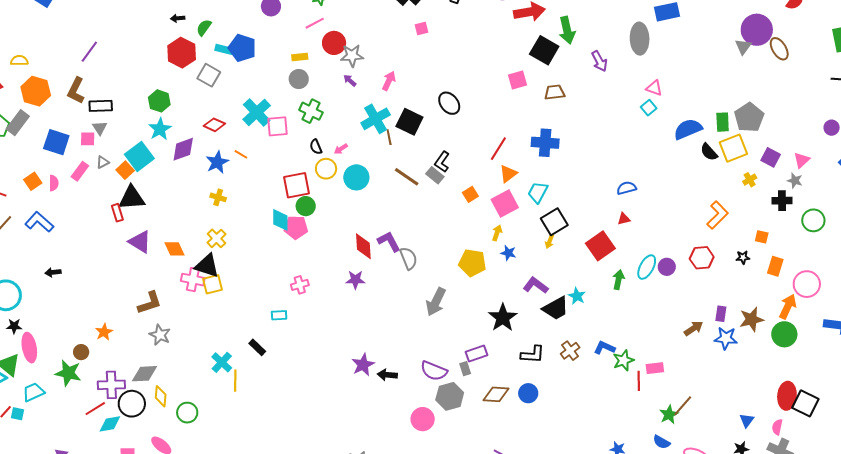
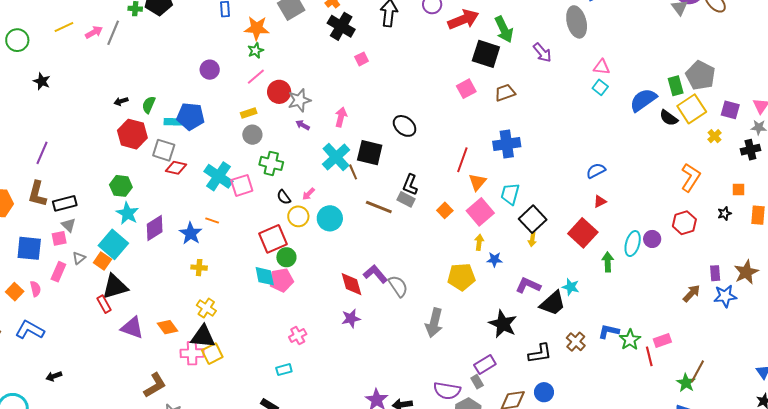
red diamond: (214, 125) -> (176, 168), moved

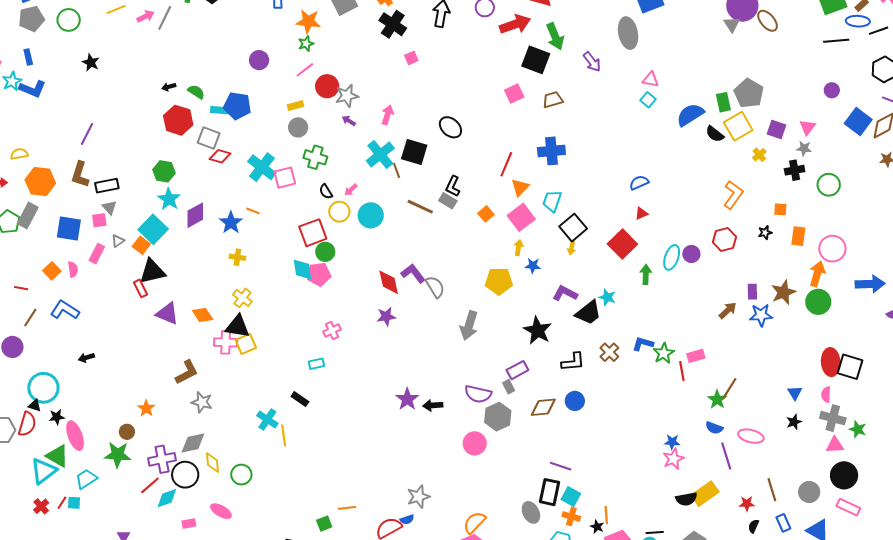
green semicircle: (149, 105) -> (196, 92), turned 96

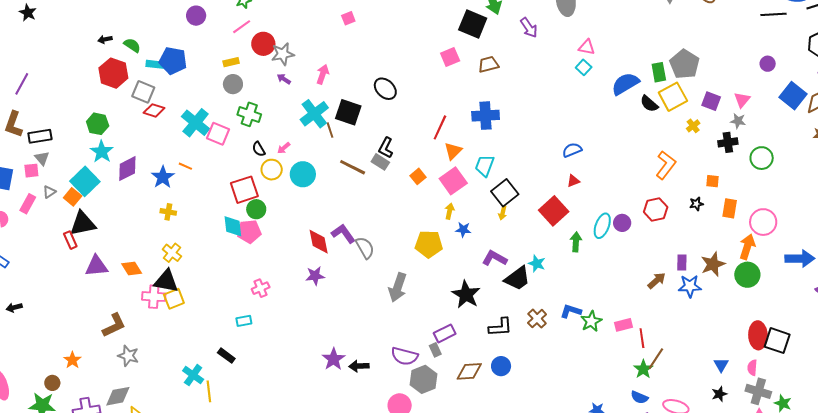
pink square: (285, 178) -> (218, 134), turned 35
purple triangle: (167, 314) -> (96, 266), turned -30
red line: (682, 371) -> (642, 338), moved

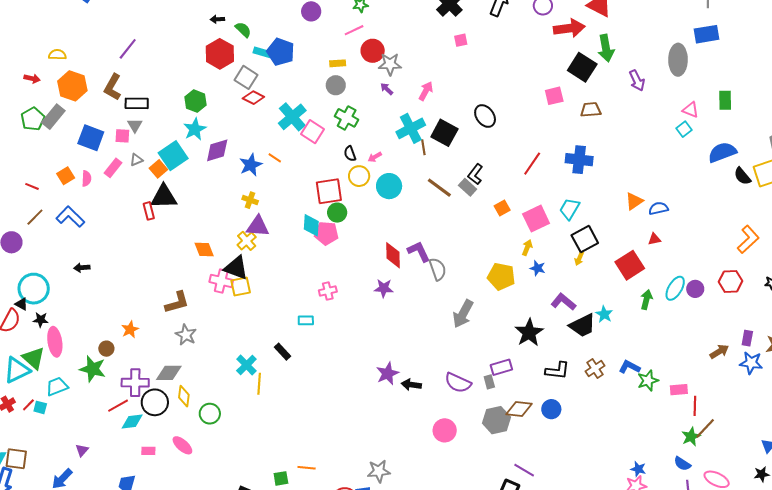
green rectangle: (659, 72) -> (725, 100), moved
orange triangle: (453, 151) -> (634, 201), moved
purple triangle: (96, 266) -> (258, 226), moved
gray hexagon: (424, 379) -> (496, 420), moved

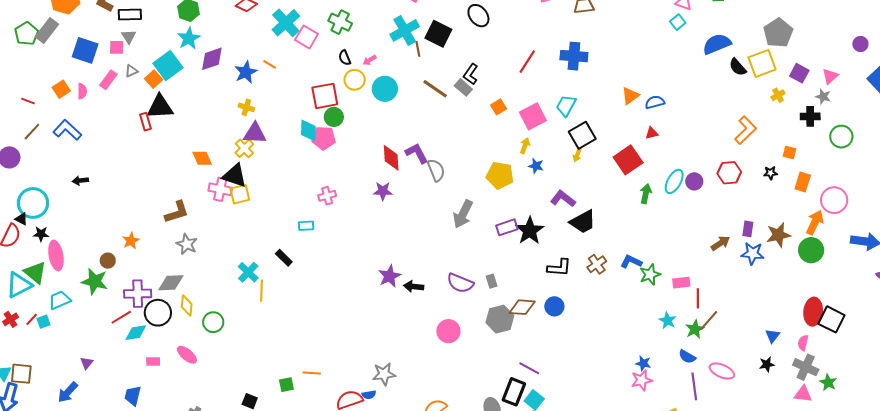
cyan star: (604, 314) -> (668, 320), moved
purple rectangle: (501, 367) -> (507, 227), moved
cyan square: (40, 407) -> (43, 322), turned -32

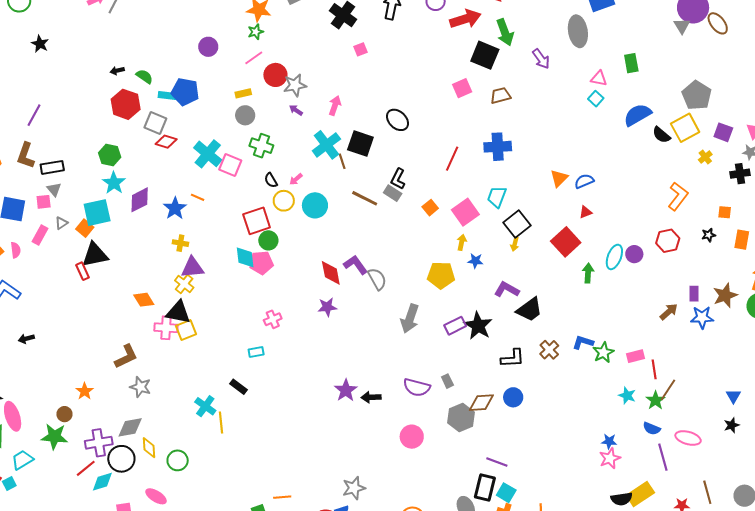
cyan square: (168, 66) -> (97, 213), turned 32

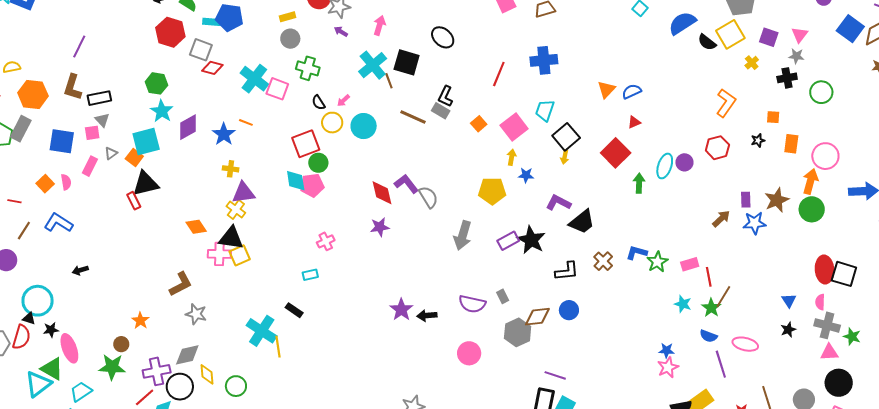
cyan cross: (205, 406) -> (262, 331), size x1.4

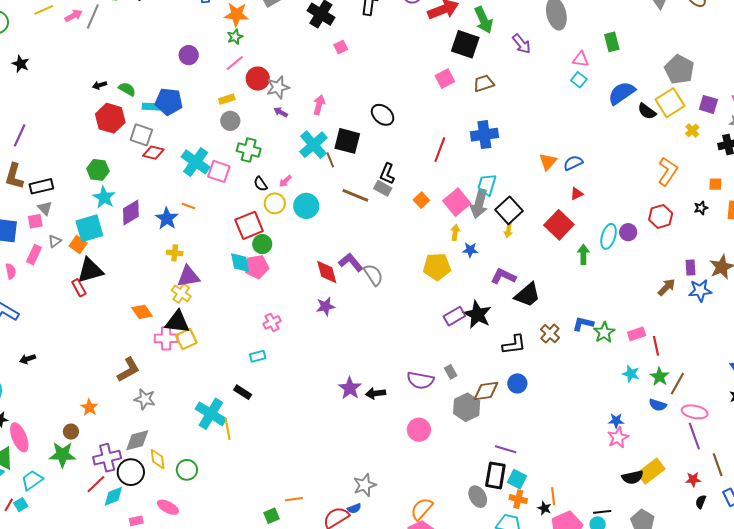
gray arrow: (463, 235) -> (479, 204), moved
brown line: (723, 297) -> (677, 384), moved
purple line: (721, 364) -> (694, 436), moved

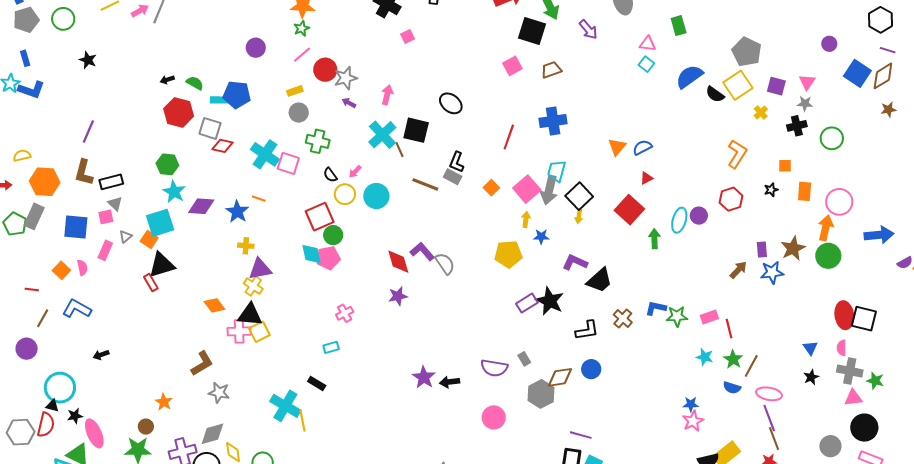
purple diamond: (131, 212) -> (201, 206), turned 36
green star: (604, 332) -> (677, 316), turned 30
brown line: (718, 465) -> (774, 439), moved

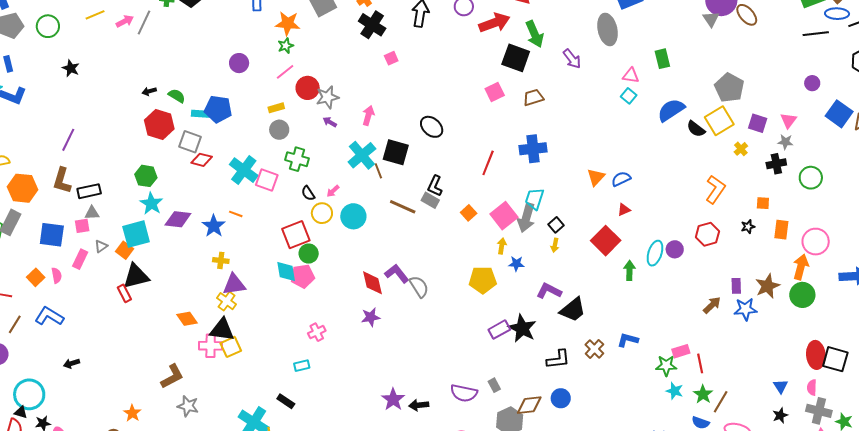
black square: (579, 196) -> (556, 225), size x0.6
gray triangle: (115, 204) -> (92, 213), turned -49
green star: (677, 316) -> (666, 366), moved

